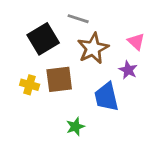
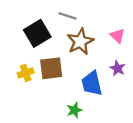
purple star: (128, 70) -> (117, 68), moved
yellow cross: (30, 85) -> (26, 73), turned -35
green star: (75, 127) -> (74, 110), moved

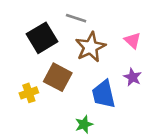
brown square: (51, 68) -> (58, 77), turned 35
yellow cross: (26, 73) -> (29, 93), moved

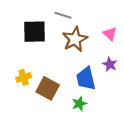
black square: (42, 38) -> (35, 32), turned 30
brown square: (58, 77) -> (48, 88), moved
green star: (84, 124) -> (79, 104), moved

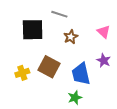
brown star: (75, 39) -> (71, 37), size x0.6
brown square: (48, 88) -> (49, 67), moved

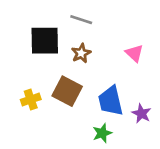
pink triangle: (104, 32) -> (134, 53), moved
brown star: (71, 37) -> (81, 53), moved
purple star: (104, 61) -> (141, 114), moved

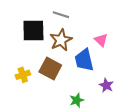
brown star: (81, 53) -> (61, 40), size x1.5
blue trapezoid: (111, 101) -> (84, 60), moved

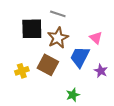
blue trapezoid: (84, 60) -> (80, 57), turned 40
purple star: (106, 85) -> (101, 71), moved

